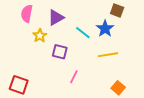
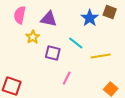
purple triangle: (56, 18) -> (49, 19), turned 42
blue star: (105, 29) -> (90, 18), moved
cyan line: (83, 33) -> (76, 43), moved

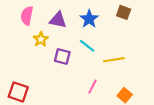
blue star: (90, 18) -> (89, 19), moved
pink line: (67, 78) -> (92, 87), moved

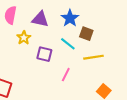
brown square: (124, 12) -> (86, 34), moved
pink line: (92, 87) -> (66, 75), moved

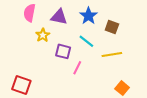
brown square: (86, 34) -> (112, 27), moved
pink line: (66, 75) -> (77, 68), moved

